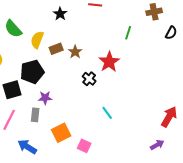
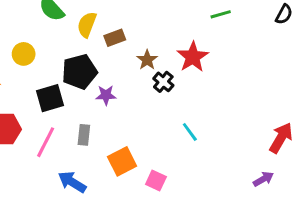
green line: (128, 33) -> (221, 14), turned 56
brown star: (75, 52) -> (147, 60), moved
purple star: (45, 98) -> (106, 95), moved

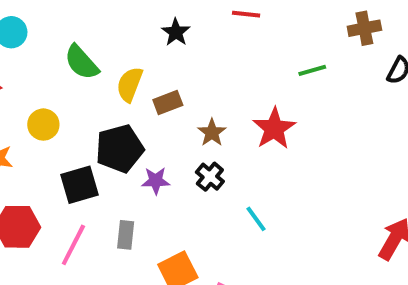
black cross: (163, 82) -> (210, 177), moved
cyan line: (190, 132) -> (256, 219), moved

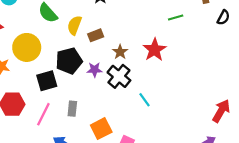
yellow circle: (43, 125) -> (27, 47), size x1.6
black cross: (210, 177) -> (119, 76), size x1.5
purple star: (156, 181) -> (95, 70), moved

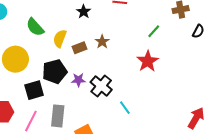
green line: (176, 17) -> (154, 31), turned -32
red star: (154, 50) -> (148, 61), moved
brown star: (120, 52) -> (102, 42), moved
gray rectangle: (72, 109) -> (58, 116), size x1.5

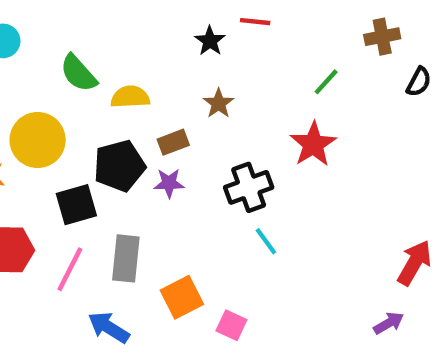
black star: (84, 12) -> (210, 41), moved
yellow semicircle: (60, 38) -> (130, 97), turned 66
brown rectangle: (79, 48) -> (173, 142), moved
black cross: (101, 86) -> (249, 187), moved, turned 30

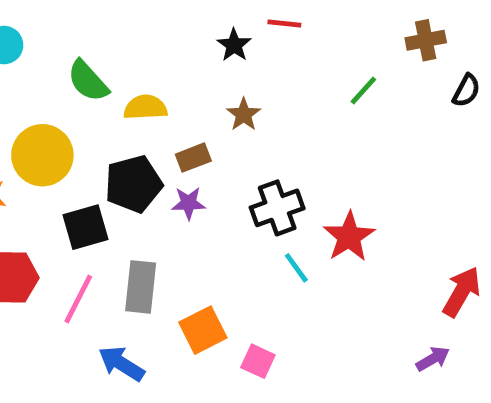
red star: (313, 144) -> (349, 237), moved

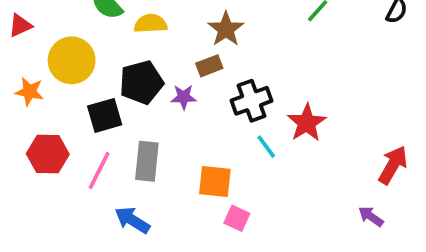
brown star: (244, 114) -> (226, 29), size x1.4
brown rectangle: (193, 158) -> (209, 66), moved
orange square: (203, 330) -> (215, 182), moved, turned 33
purple arrow: (433, 359) -> (371, 216), turned -115

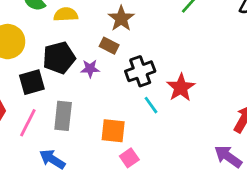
brown rectangle: (209, 66) -> (109, 46), turned 48
purple arrow: (371, 216) -> (228, 157), size x1.5
pink square: (237, 218) -> (129, 158), turned 30

